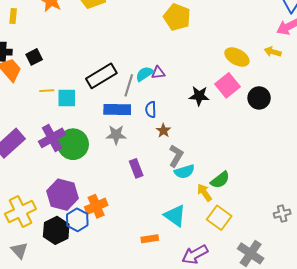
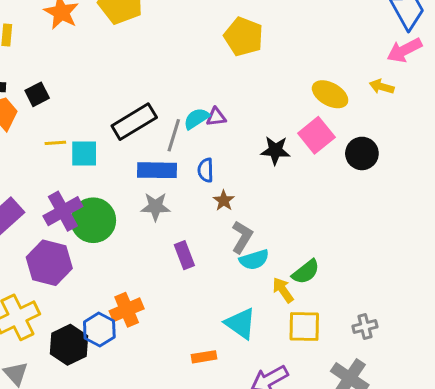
purple hexagon: (63, 195) -> (49, 263), moved
gray cross: (282, 214) -> (365, 326), moved
yellow square: (219, 218) -> (304, 326), turned -35

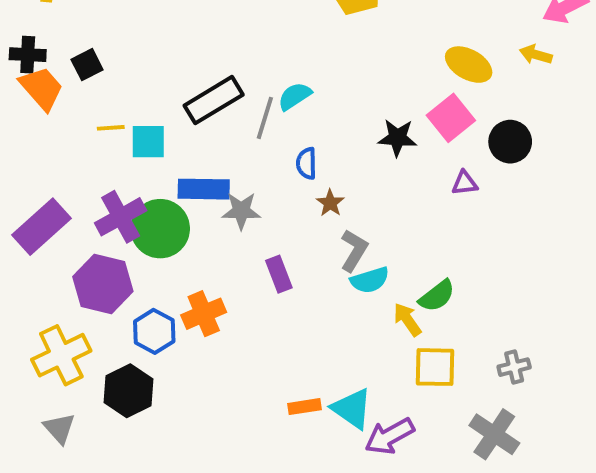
purple triangle: (216, 117) -> (465, 183), moved
blue rectangle: (157, 170) -> (204, 189), moved
orange cross: (127, 310) -> (204, 314), moved
cyan triangle: (240, 323) -> (352, 409), moved
blue hexagon: (99, 330) -> (154, 331), moved

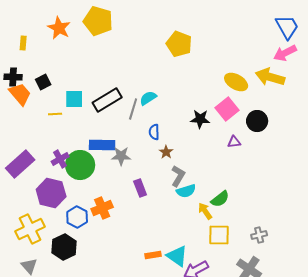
yellow arrow: (536, 55) -> (270, 77), size x1.8
cyan square: (148, 142) -> (74, 99), moved
purple cross: (121, 217) -> (60, 159), size x0.7

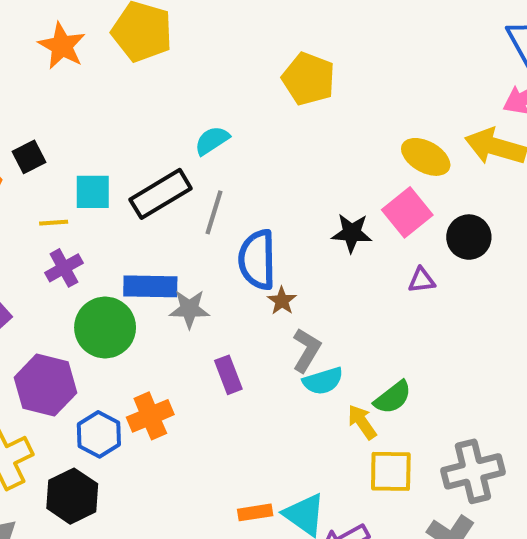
cyan semicircle: (148, 98) -> (212, 140), moved
blue semicircle: (154, 132) -> (257, 260), size x1.8
purple cross: (60, 159) -> (64, 268), moved
gray cross: (259, 235) -> (473, 471), size x1.8

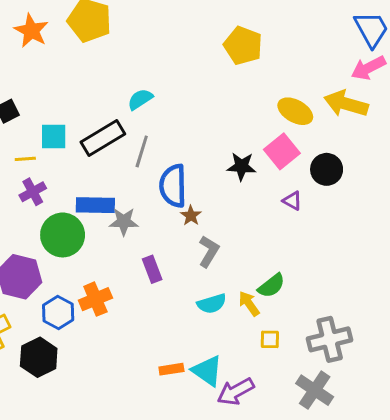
yellow pentagon: (309, 79) -> (243, 46), moved
purple triangle: (422, 280) -> (292, 201), turned 36
cyan semicircle: (323, 381) -> (212, 304), moved
yellow square: (391, 471) -> (270, 339), size x0.6

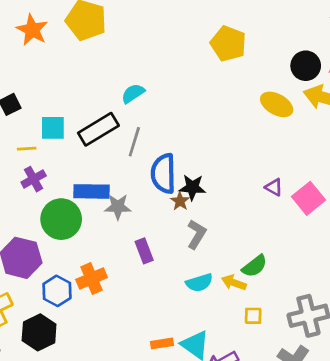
pink square: (282, 151) -> (308, 198), moved
black star: (242, 166) -> (192, 187), moved
black circle: (327, 169) -> (306, 66), moved
yellow arrow: (249, 304) -> (234, 283), turned -35

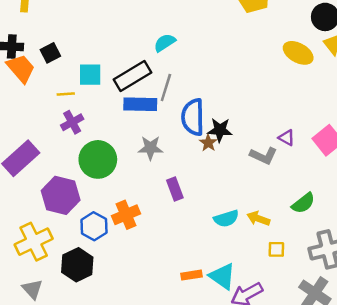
purple triangle: (274, 187) -> (287, 138), moved
blue rectangle: (92, 191) -> (140, 104), moved
gray L-shape: (197, 234) -> (263, 156), moved, turned 84
green semicircle: (255, 266) -> (303, 203), moved

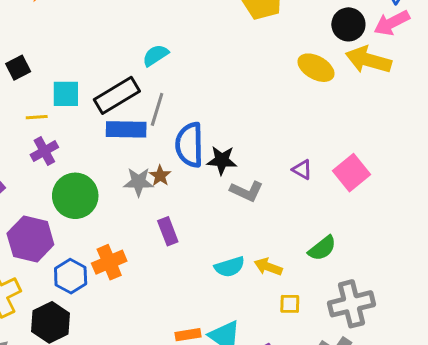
brown star: (208, 143) -> (160, 176), moved
gray L-shape: (263, 156) -> (247, 191), moved

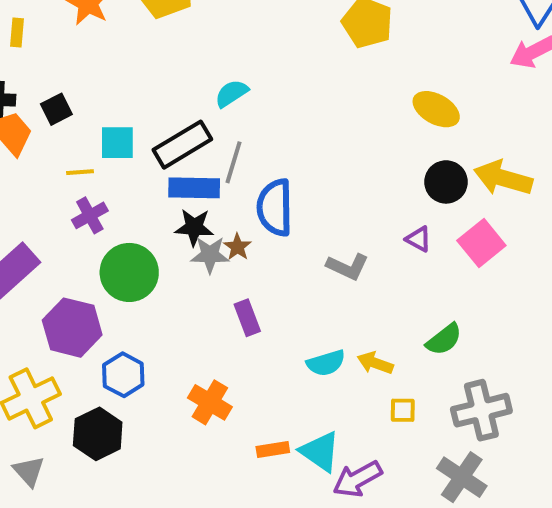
black circle: (348, 24) -> (446, 182), moved
yellow arrow: (368, 60) -> (503, 178), moved
black star: (222, 160) -> (194, 227), moved
orange cross: (109, 262) -> (210, 402), moved, turned -36

